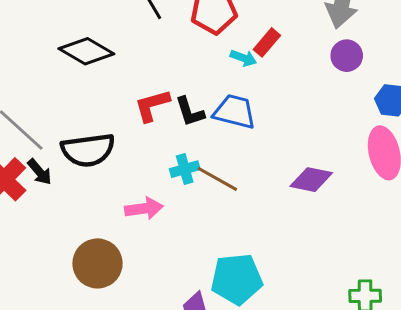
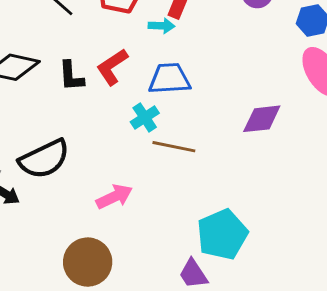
red L-shape: (152, 105) -> (112, 67), moved
black L-shape: (190, 112) -> (71, 76), moved, turned 32
cyan cross: (185, 169) -> (145, 117), moved

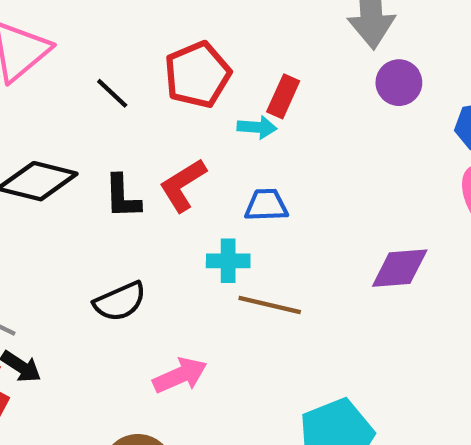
blue trapezoid: (169, 79) -> (266, 205), size x0.7
cyan cross: (145, 117) -> (228, 261), turned 32
black semicircle: (44, 159) -> (120, 301), moved, size x0.7

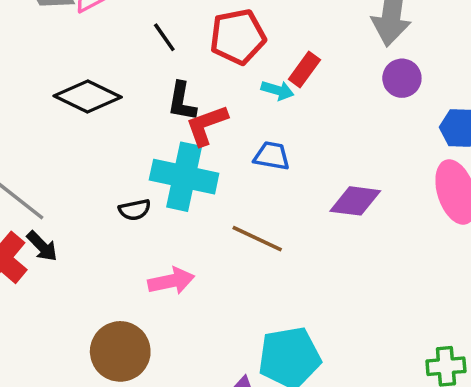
black L-shape: (122, 197) -> (182, 101), moved
cyan cross: (228, 261) -> (184, 177), moved, size x1.8
purple diamond: (400, 268) -> (355, 201), moved
black semicircle: (120, 301) -> (135, 210), size x0.7

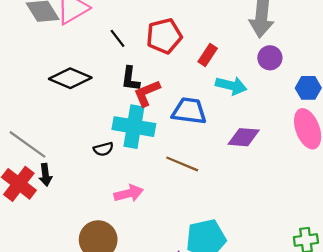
cyan arrow: (278, 90) -> (231, 86), moved, size x1.5
blue trapezoid: (272, 156) -> (189, 111), size x1.5
black arrow: (42, 246) -> (45, 175), turned 40

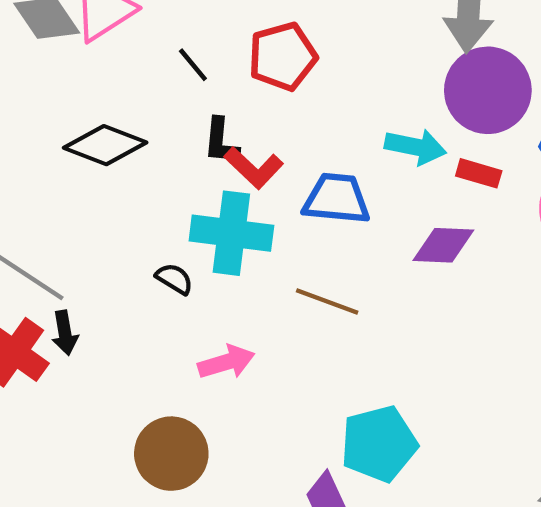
red rectangle: (208, 55) -> (479, 173), moved, turned 75
purple circle: (270, 58) -> (488, 90), size x1.8
red L-shape: (147, 93) -> (254, 168), turned -112
black semicircle: (103, 149) -> (174, 279), turned -132

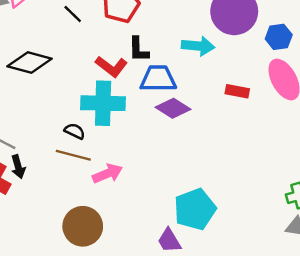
black L-shape: (221, 141) -> (138, 49), moved
red rectangle: (479, 173) -> (237, 91), moved
purple diamond: (443, 245) -> (173, 108), moved, turned 36
brown line: (327, 301) -> (73, 155), moved

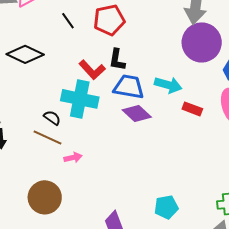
cyan arrow: (198, 46) -> (168, 85), moved
pink arrow: (108, 173) -> (73, 158), size x0.7
cyan pentagon: (195, 209) -> (166, 207), moved, size x0.7

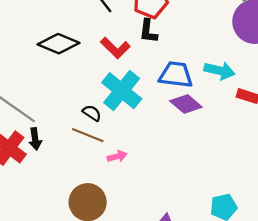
black L-shape: (117, 60) -> (148, 31), moved
red L-shape: (92, 70) -> (115, 48), moved
cyan cross: (80, 99) -> (122, 91), turned 30

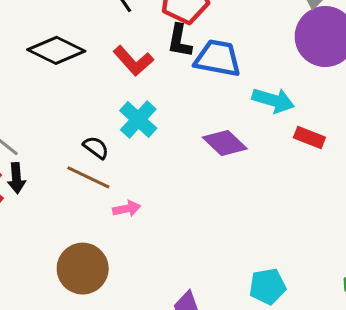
blue trapezoid: (176, 75) -> (218, 58), moved
cyan cross: (122, 91) -> (138, 119), size x0.7

